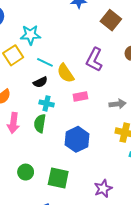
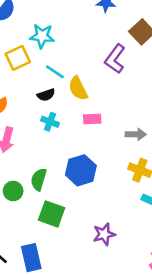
purple L-shape: (94, 60) -> (115, 59), moved
green semicircle: (40, 123) -> (39, 179), moved
green circle: (26, 172) -> (13, 191), moved

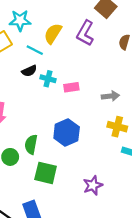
yellow semicircle: (78, 88) -> (53, 33), moved, turned 65
cyan cross: (50, 122) -> (48, 79), moved

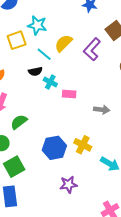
yellow cross: (117, 127) -> (83, 145), moved
blue hexagon: (67, 133) -> (54, 148), moved
green semicircle: (31, 144) -> (19, 122), moved, turned 30
green square: (46, 173) -> (14, 167), moved, turned 35

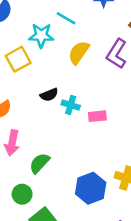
cyan line: (44, 54) -> (66, 18), moved

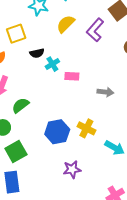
yellow square: (18, 59) -> (16, 34), moved
cyan cross: (71, 105) -> (52, 64), turned 32

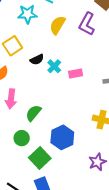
blue hexagon: (57, 132) -> (62, 137), moved

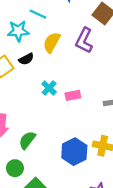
black semicircle: (37, 60) -> (26, 59), moved
blue hexagon: (62, 137) -> (74, 152), moved

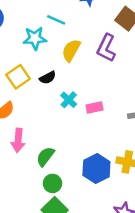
black semicircle: (26, 59) -> (48, 78), moved
green circle: (15, 168) -> (52, 183), moved

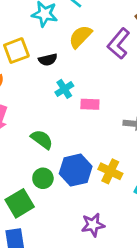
green semicircle: (45, 156) -> (42, 139), moved, turned 75
green circle: (52, 183) -> (43, 178), moved

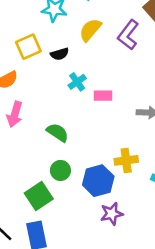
blue hexagon: (76, 170) -> (98, 181), moved
yellow cross: (110, 171) -> (126, 160), turned -30

